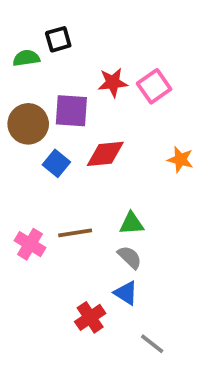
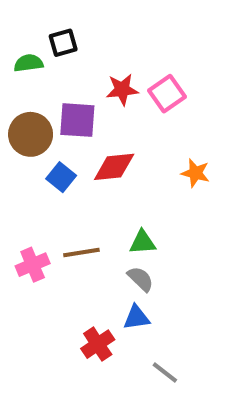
pink cross: (30, 244) -> (33, 265), turned 36
blue triangle: (126, 293) -> (136, 318), turned -40

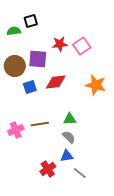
orange star: (195, 173) -> (96, 85), size x1.5
blue square: (61, 177) -> (30, 87), turned 32
gray line: (165, 373) -> (80, 173), moved

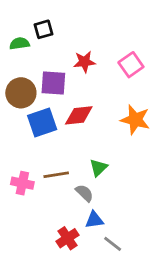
pink square: (82, 46) -> (131, 65), moved
blue square: (30, 87) -> (42, 122), size x1.5
green triangle: (70, 119) -> (99, 168), turned -40
pink cross: (16, 130) -> (22, 183), turned 35
gray semicircle: (69, 137) -> (84, 193), moved

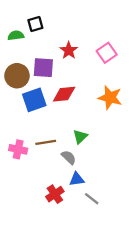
red star: (84, 62) -> (69, 50), turned -30

